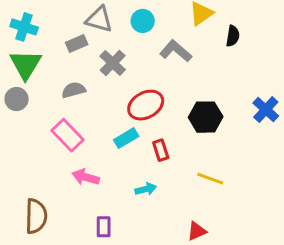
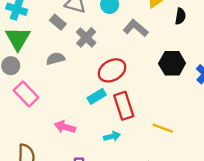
gray rectangle: (77, 43) -> (58, 22), turned 63
black hexagon: (206, 117) -> (172, 63), moved
pink rectangle: (68, 135) -> (26, 94), moved
red rectangle: (161, 150) -> (124, 106), size x1.6

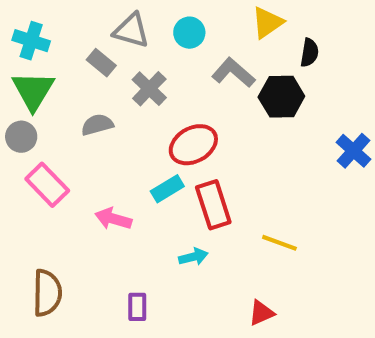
black hexagon: (172, 63) -> (281, 97), moved
pink arrow: (65, 127) -> (113, 219), moved

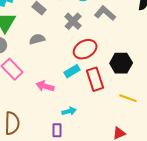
gray cross: (149, 89) -> (73, 21), moved
black hexagon: (281, 97) -> (121, 63), moved
cyan arrow: (193, 257) -> (69, 111), moved

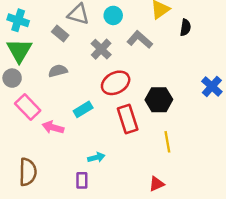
cyan rectangle: (72, 71) -> (83, 109), moved
pink arrow: (45, 86) -> (53, 127), moved
yellow line: (128, 98) -> (167, 142), turned 60

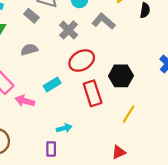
yellow line: (167, 142) -> (129, 114), turned 42

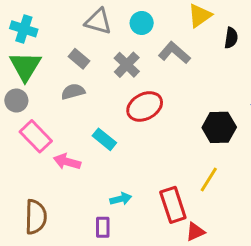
gray rectangle: (31, 16) -> (79, 59), moved
black hexagon: (121, 76) -> (219, 127), moved
cyan rectangle: (52, 85) -> (104, 139), turned 70
red rectangle: (93, 93) -> (173, 205), moved

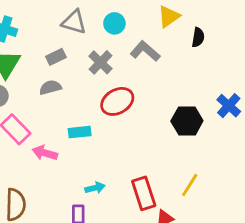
gray rectangle: (79, 59) -> (56, 57), turned -66
cyan rectangle: (104, 139) -> (80, 132), turned -45
yellow line: (209, 180) -> (190, 185), moved

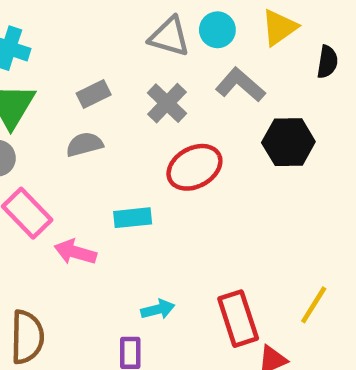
gray triangle: (74, 22) -> (169, 37), moved
cyan circle: (114, 23) -> (217, 30), moved
black hexagon: (187, 121) -> (288, 142), moved

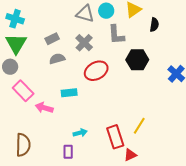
gray L-shape: (240, 85) -> (116, 35), turned -135
gray semicircle: (84, 144) -> (57, 59), moved
yellow line: (314, 305) -> (139, 126), moved

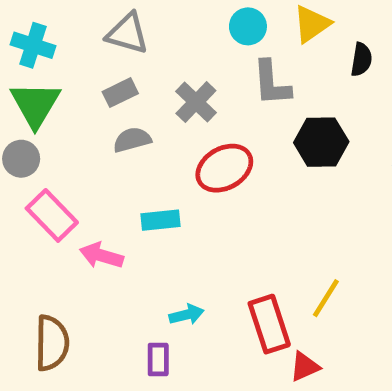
gray triangle: (85, 14) -> (127, 33), moved

